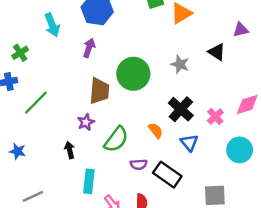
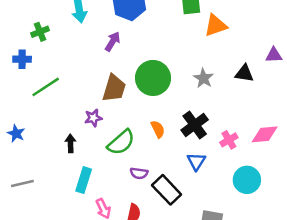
black triangle: (217, 52) -> (244, 73), turned -36
orange semicircle: (156, 130) -> (158, 129), moved

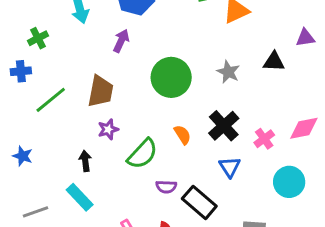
brown trapezoid: (114, 88) -> (101, 91), moved
cyan rectangle: (84, 180) -> (80, 197), moved, turned -55

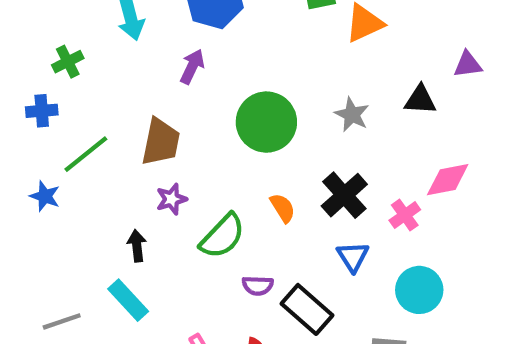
pink diamond: (304, 128) -> (448, 180), moved
blue star: (23, 156) -> (45, 196), moved
cyan circle: (289, 182) -> (419, 290), moved

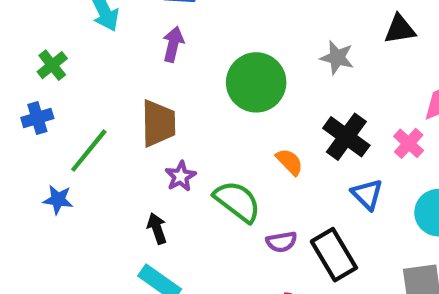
green semicircle: (222, 236) -> (237, 201), turned -84
black rectangle: (307, 309) -> (334, 255), turned 30

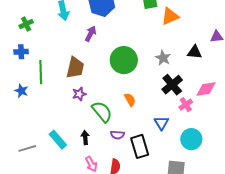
green cross: (52, 65) -> (26, 24), moved
black cross: (346, 137) -> (172, 85), moved
green line: (89, 151) -> (41, 72), turned -55
black arrow: (157, 228) -> (85, 138), moved

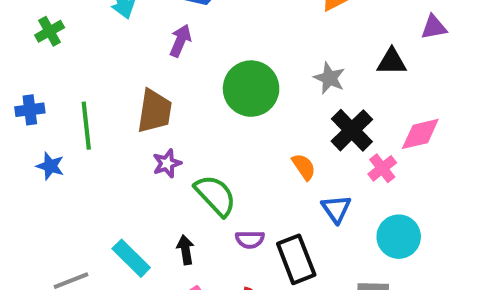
blue cross: (21, 52) -> (30, 110), moved
orange semicircle: (130, 100) -> (304, 167), moved

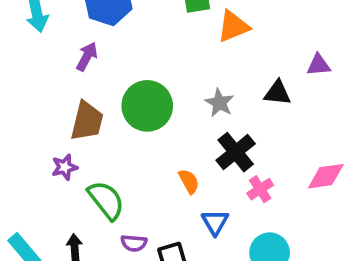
brown trapezoid: (155, 111) -> (87, 121), moved
pink diamond: (420, 134) -> (326, 176), moved

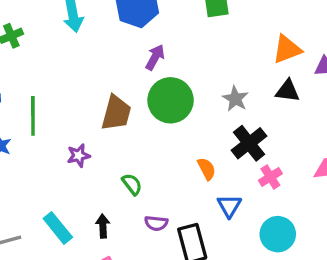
orange triangle: (233, 26) -> (287, 49), moved
purple arrow: (87, 57) -> (155, 57), moved
purple star: (65, 167) -> (79, 155), moved
green semicircle: (106, 200) -> (132, 184), size x0.6

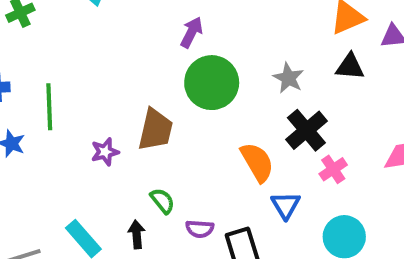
brown trapezoid: (116, 113) -> (156, 130), moved
orange semicircle: (207, 169) -> (257, 162), size x1.5
green semicircle: (132, 184) -> (162, 201), moved

